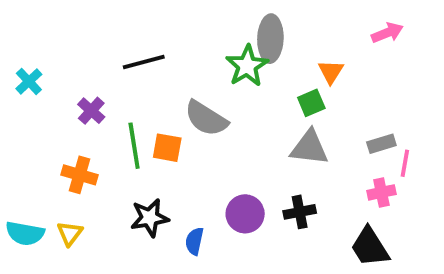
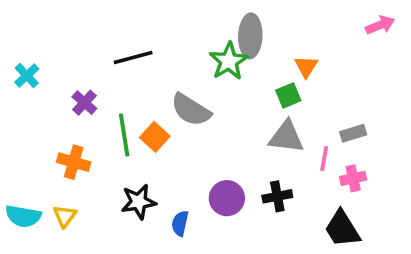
pink arrow: (387, 33) -> (380, 25), moved
orange square: (167, 148) -> (155, 137), turned 32
pink line: (405, 163) -> (324, 158), moved

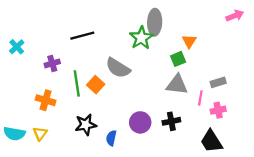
purple cross: (84, 103) -> (52, 63), turned 32

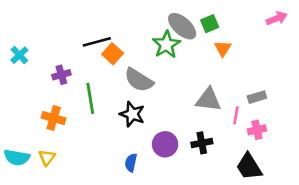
gray ellipse: (155, 22) -> (182, 26), turned -50
green square: (178, 59) -> (210, 24), moved
orange square: (96, 85) -> (113, 54), moved
black star: (86, 125) -> (132, 114), moved, turned 30

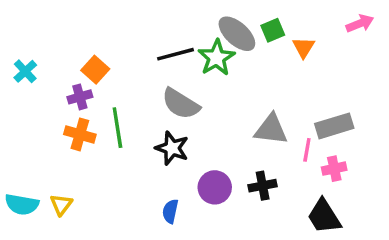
black line: (97, 42) -> (175, 54), moved
orange triangle: (223, 49) -> (303, 47), moved
orange square: (113, 54) -> (95, 70), moved
gray rectangle: (257, 97) -> (334, 126), size x1.5
orange cross: (54, 118) -> (80, 134), moved

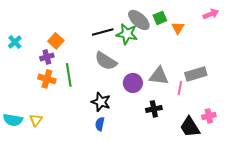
green star: (216, 58) -> (127, 34), turned -30
black star: (172, 148) -> (101, 102), moved
pink cross: (334, 169) -> (209, 116), moved
purple circle: (215, 187) -> (133, 83), moved

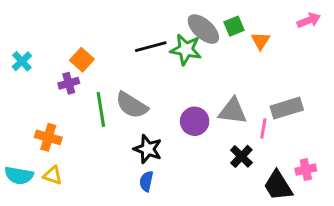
gray semicircle: (106, 61) -> (132, 105), moved
orange cross: (47, 79) -> (48, 137), moved
black cross: (154, 109) -> (241, 156), moved, turned -35
yellow triangle: (36, 120) -> (53, 175), turned -48

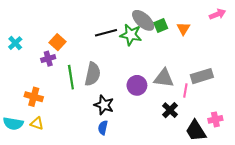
green square: (234, 26) -> (161, 26), moved
gray semicircle: (132, 105) -> (93, 74), turned -110

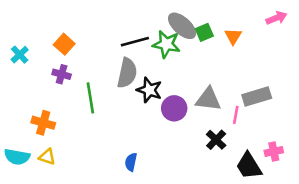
orange square: (58, 42) -> (64, 44), moved
purple cross: (48, 59) -> (62, 74), turned 32
gray semicircle: (93, 74) -> (127, 73), moved
black star: (104, 105) -> (149, 90), moved

